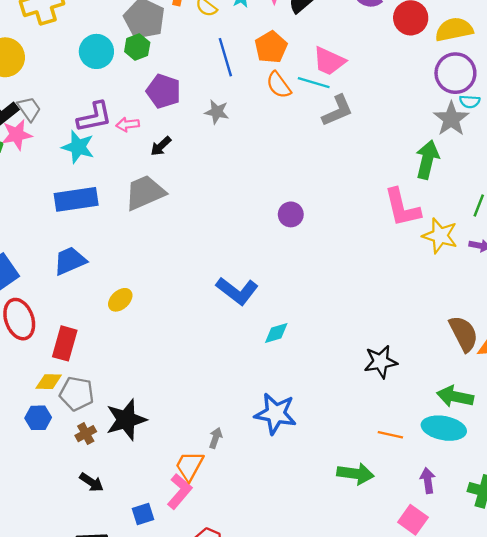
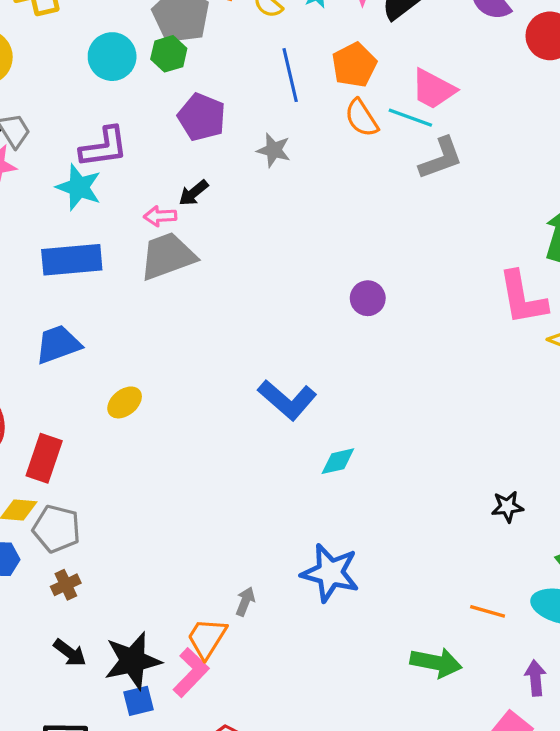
pink arrow: (128, 124) -> (160, 216), moved
black star: (381, 362) -> (507, 507), moved, size x0.7
black star: (126, 420) -> (133, 661), moved

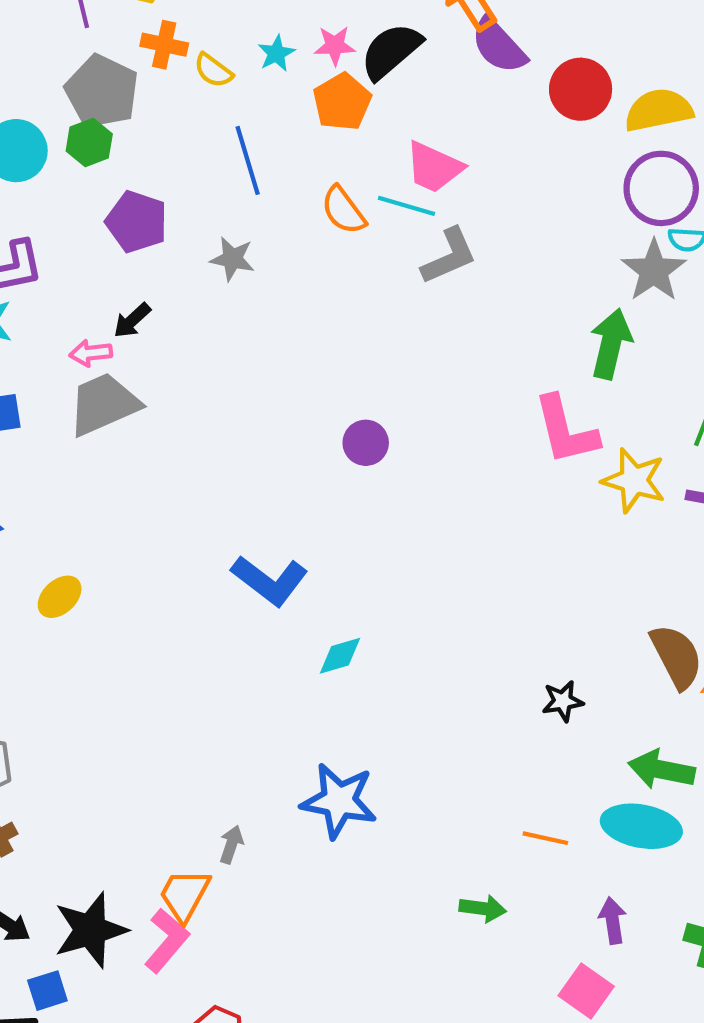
orange pentagon: (354, 65) -> (342, 102), moved
green arrow: (436, 663) -> (483, 908), size x0.7
blue square: (139, 701) -> (47, 991), moved

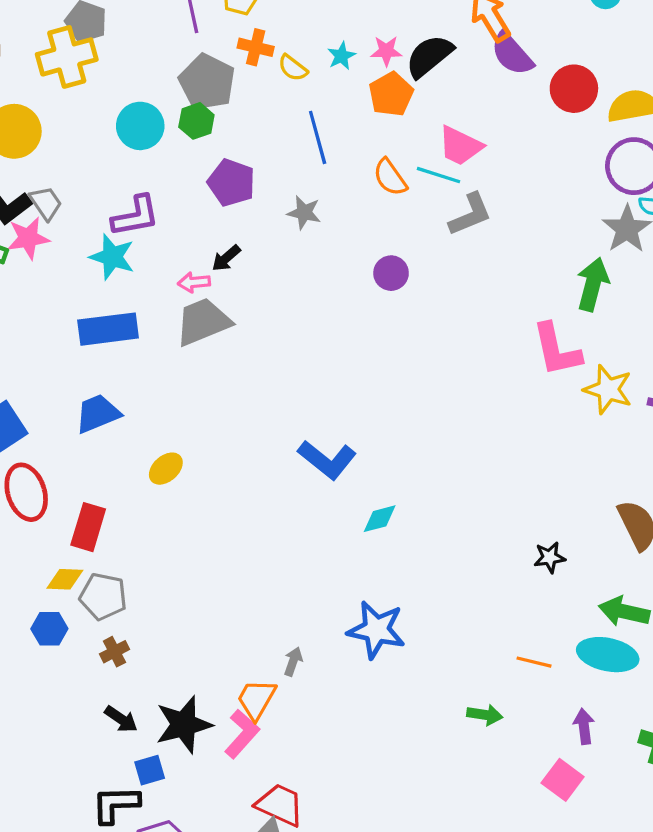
purple circle: (366, 443) -> (391, 273), moved

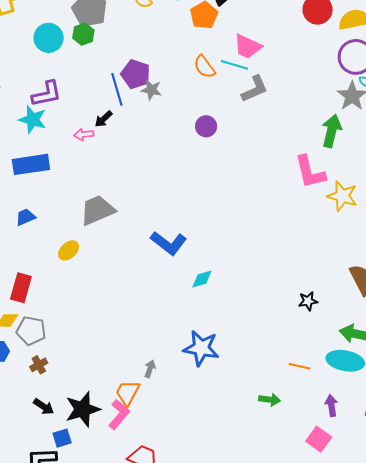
blue line: (318, 137) -> (117, 89), moved
purple pentagon: (231, 183) -> (136, 74), moved
gray trapezoid: (203, 322) -> (97, 210), moved
blue trapezoid: (98, 413) -> (25, 217), size x0.7

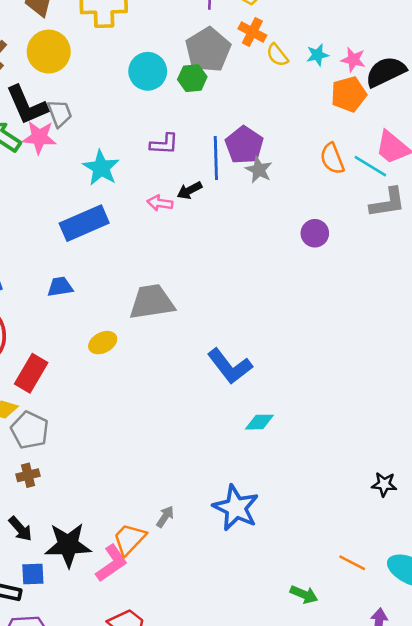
purple L-shape: (47, 94) -> (164, 144), moved, size x0.7
blue rectangle: (31, 164) -> (84, 223), turned -30

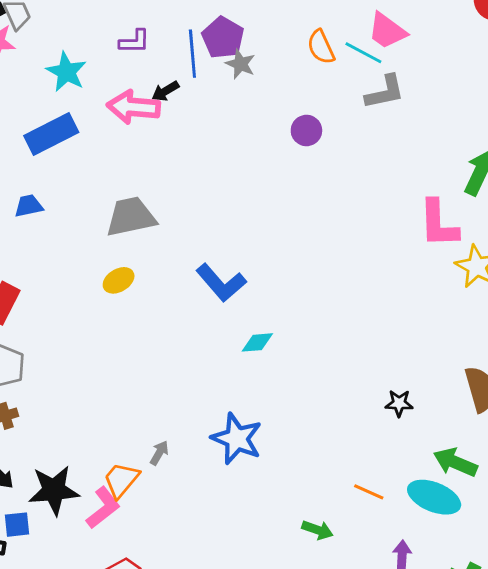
pink arrow: (160, 203) -> (133, 107), size x1.8
yellow ellipse: (103, 343) -> (119, 280), moved

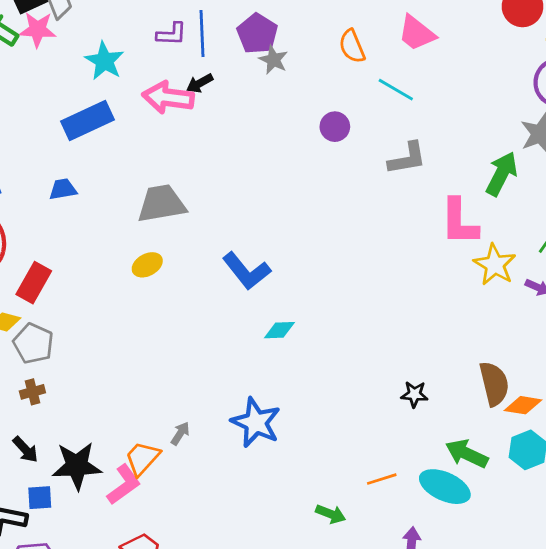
cyan line: (363, 53) -> (396, 90), moved
blue line: (192, 54) -> (202, 34), moved
gray L-shape: (385, 92) -> (407, 158), moved
orange line: (369, 492) -> (382, 479), turned -44

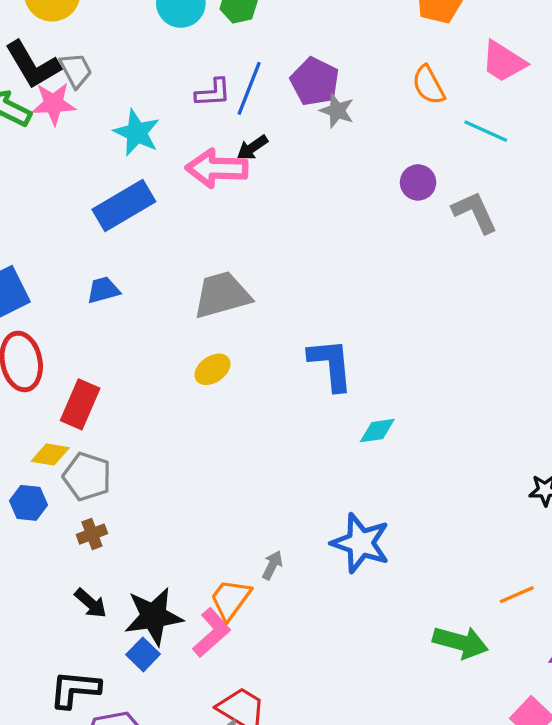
blue line: (202, 34) -> (249, 88), turned 30
gray L-shape: (407, 158) -> (475, 212), moved, turned -99
blue L-shape: (246, 271) -> (331, 364), turned -141
blue square: (40, 498) -> (143, 654), moved, turned -36
green arrow: (331, 514) -> (460, 642), size x1.5

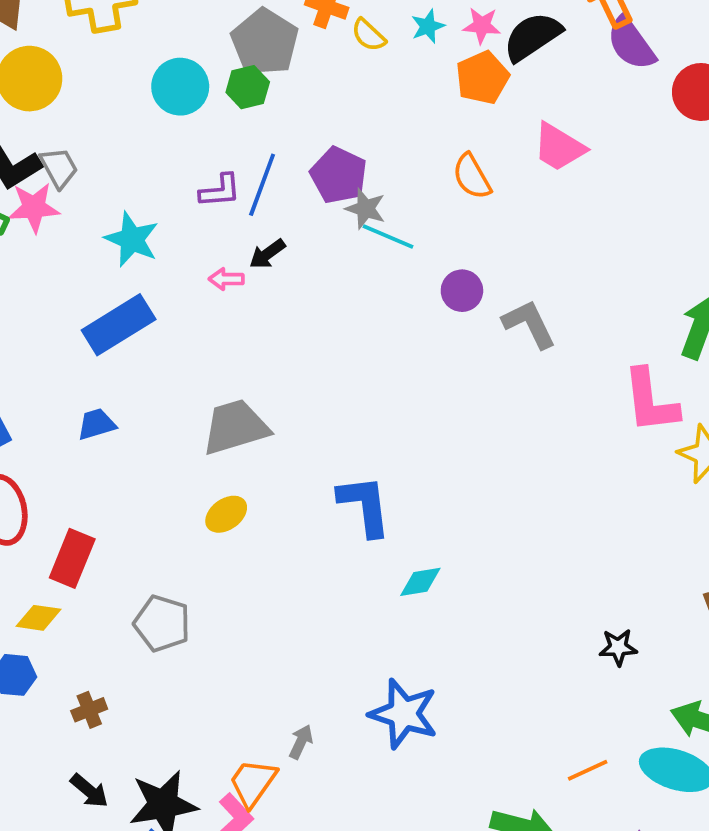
cyan line: (486, 131) -> (388, 236), moved
pink arrow: (217, 168) -> (226, 279), size x0.5
gray pentagon: (87, 477) -> (162, 623), moved

